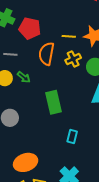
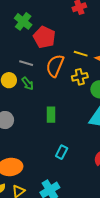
gray line: (10, 54) -> (26, 63), moved
green rectangle: (53, 102) -> (51, 115), size x0.7

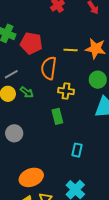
gray line: (26, 63) -> (11, 74), moved, turned -32
yellow cross: (80, 77) -> (66, 91), moved, turned 35

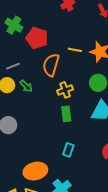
yellow cross: (66, 91) -> (65, 90), turned -35
green rectangle: (57, 116) -> (66, 114), moved
orange ellipse: (31, 177) -> (35, 171), moved

